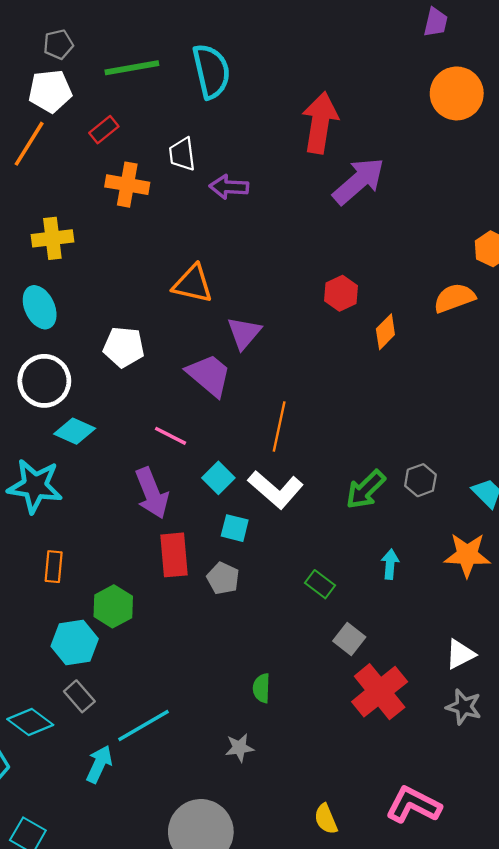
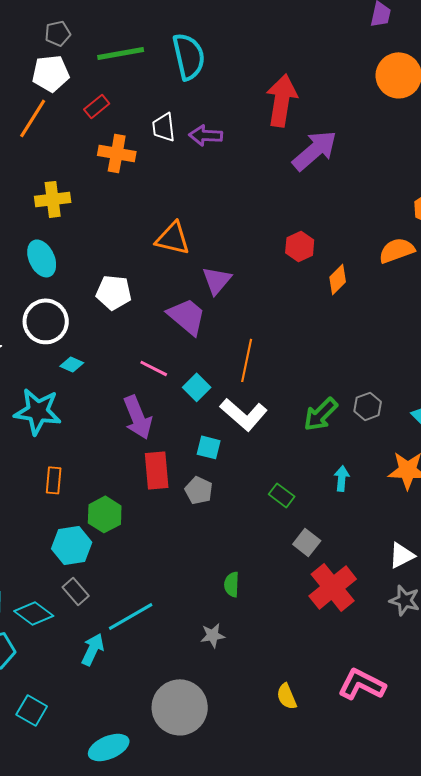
purple arrow: (229, 187) -> (206, 135), moved
cyan diamond: (75, 431) -> (72, 364), size x0.7
cyan square: (218, 478) -> (197, 387), moved

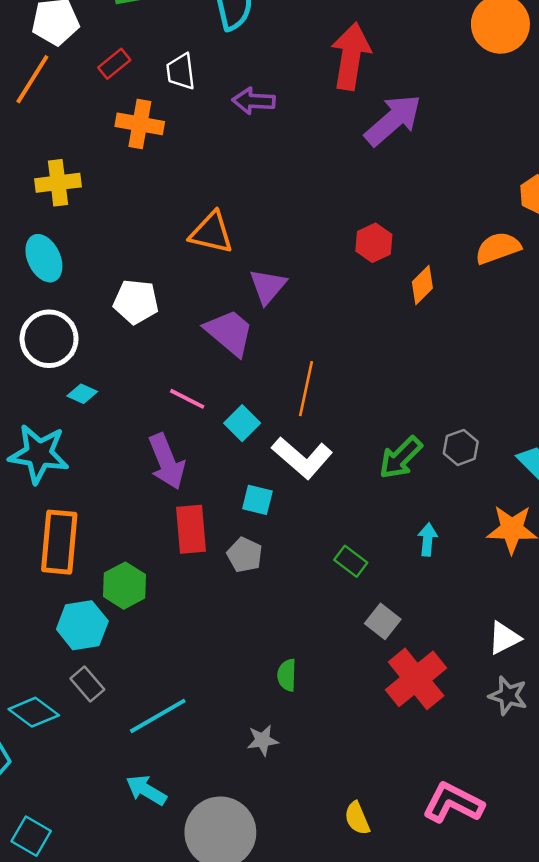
white trapezoid: (164, 127) -> (181, 72), moved
orange rectangle: (54, 480) -> (59, 542), size x1.8
cyan arrow: (93, 649) -> (146, 790), moved, turned -84

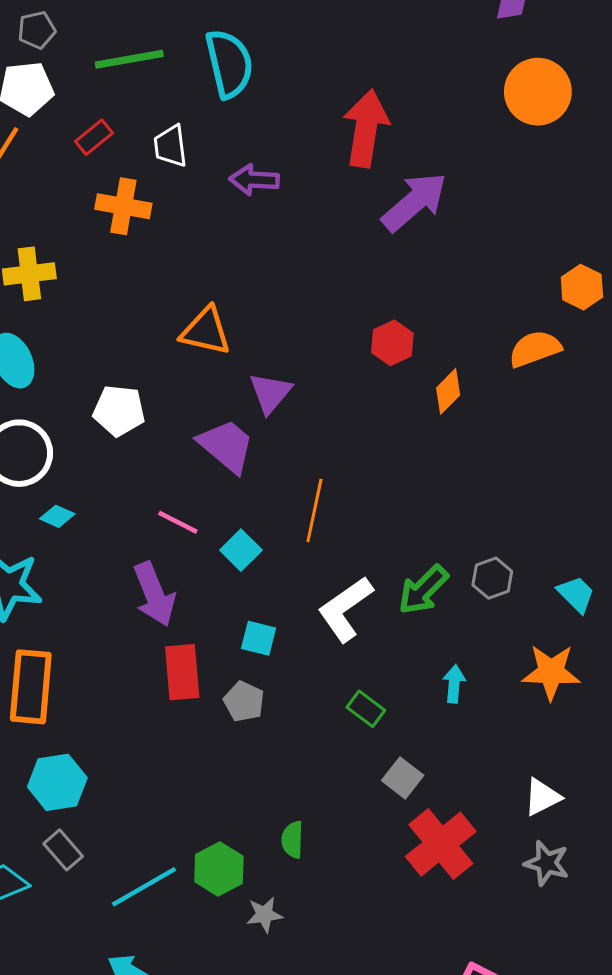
white L-shape: (302, 458) -> (345, 609), moved, turned 104
green hexagon: (124, 586) -> (219, 869), moved

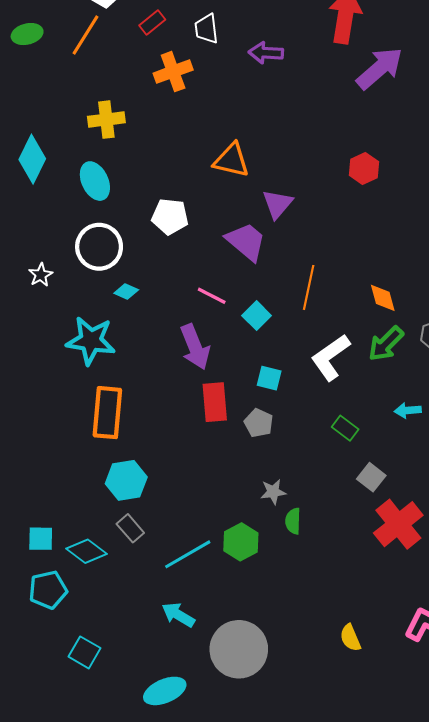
orange cross: (123, 206) -> (173, 72), turned -30
orange diamond: (448, 391) -> (383, 298), moved, turned -60
cyan arrow: (454, 684) -> (408, 410), turned -100
gray star: (264, 915) -> (273, 492), moved

